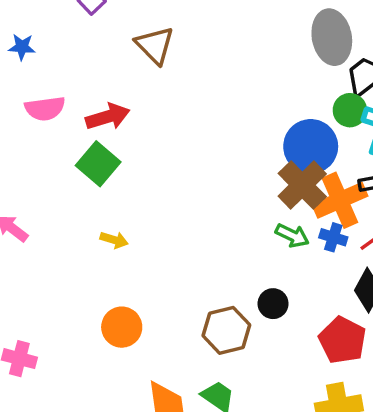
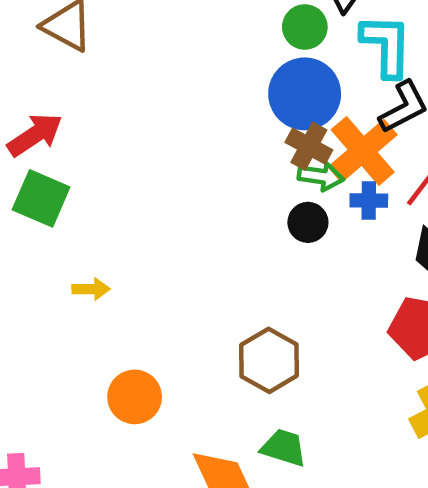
green circle: (350, 110) -> (305, 27), moved
brown cross: (302, 185) -> (309, 146), size x0.7
green arrow: (292, 235) -> (321, 176), moved
black circle: (273, 304) -> (308, 222), moved

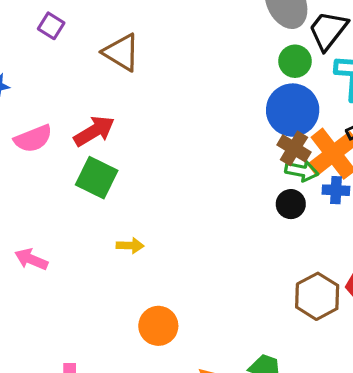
brown hexagon: (269, 360) -> (317, 296), moved

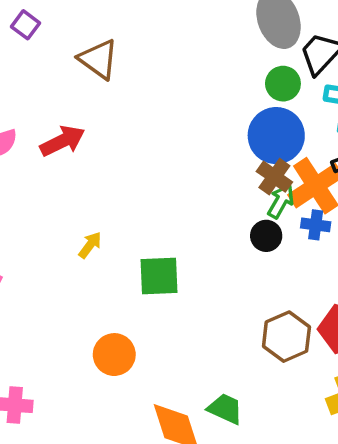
green arrow: (302, 171) -> (281, 201), turned -76
green square: (97, 178) -> (159, 276), moved, turned -33
yellow arrow: (130, 246) -> (90, 245), moved, turned -60

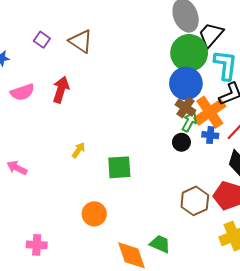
purple square: (26, 25) -> (42, 40), moved
green circle: (283, 84) -> (189, 53), size x1.8
red arrow: (63, 141) -> (61, 90), turned -45

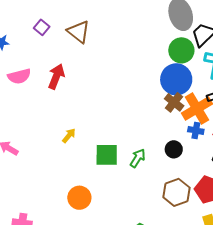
green circle: (189, 53) -> (181, 50), size x0.7
green arrow: (190, 122) -> (138, 158), moved
black circle: (181, 142) -> (174, 149), moved

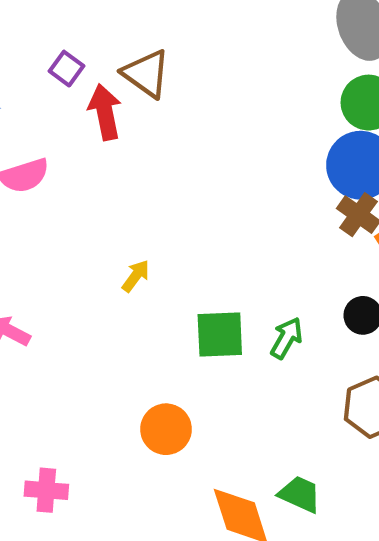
red arrow: (56, 77) -> (105, 112), moved, turned -30
yellow arrow: (69, 136) -> (136, 276), moved

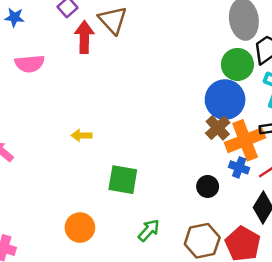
yellow arrow: (136, 276) -> (82, 135), turned -138
green arrow: (287, 338) -> (149, 230), moved

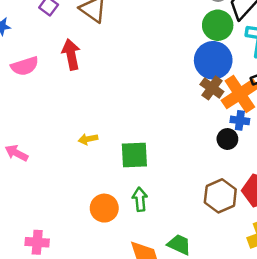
red arrow: (84, 37) -> (71, 54), moved
yellow arrow: (82, 135) -> (88, 139), moved
black circle: (208, 186) -> (227, 139), moved
green arrow: (149, 230) -> (140, 199), moved, turned -35

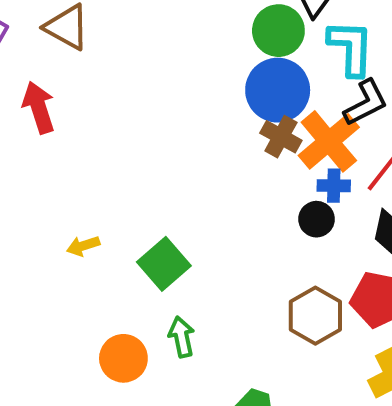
green square: (134, 155) -> (164, 264), turned -32

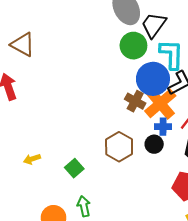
blue circle: (278, 90) -> (153, 79), moved
green square: (164, 264) -> (74, 168), size x0.7
brown hexagon: (315, 316) -> (119, 147), moved

